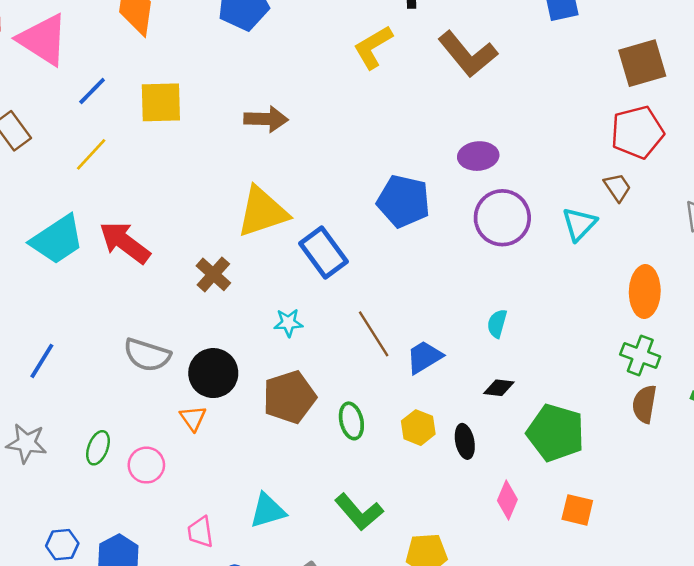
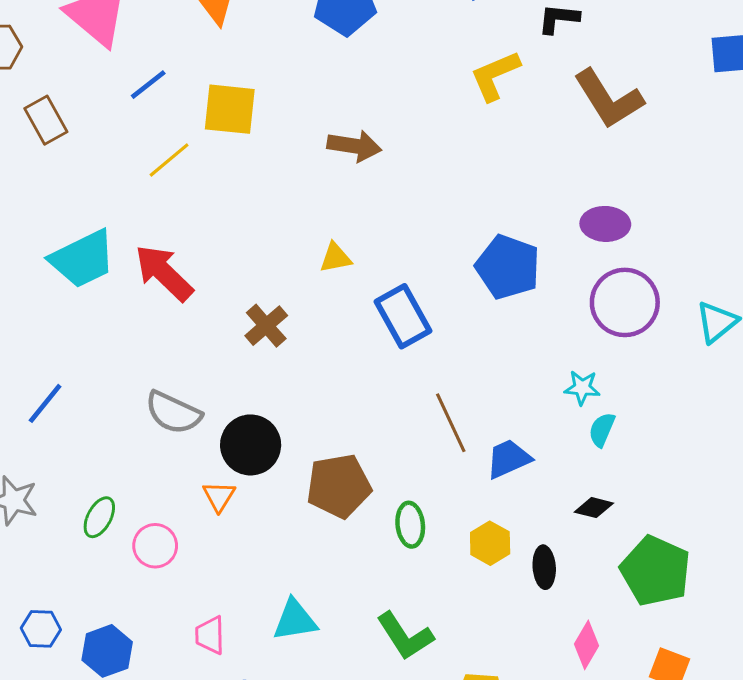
yellow line: (91, 154) -> (169, 160), moved
yellow triangle: (262, 212) -> (335, 258), size x0.5
cyan star: (288, 323) -> (582, 388), moved

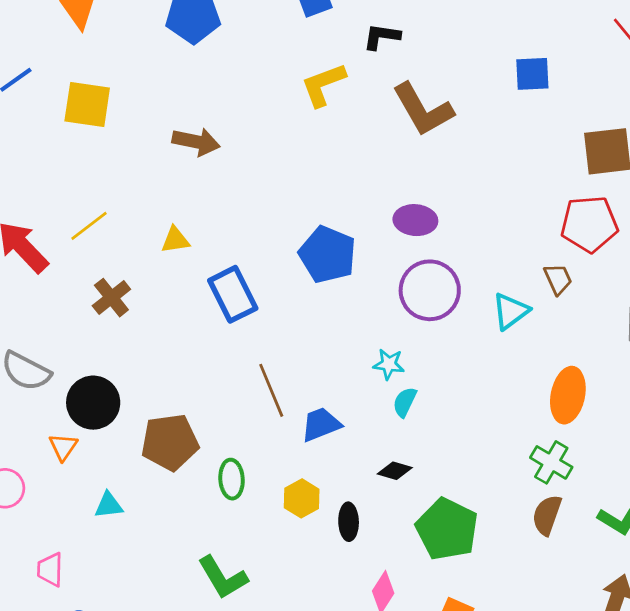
yellow line: (169, 160) -> (89, 226), moved
cyan triangle: (295, 620) -> (109, 505), moved, size x0.7

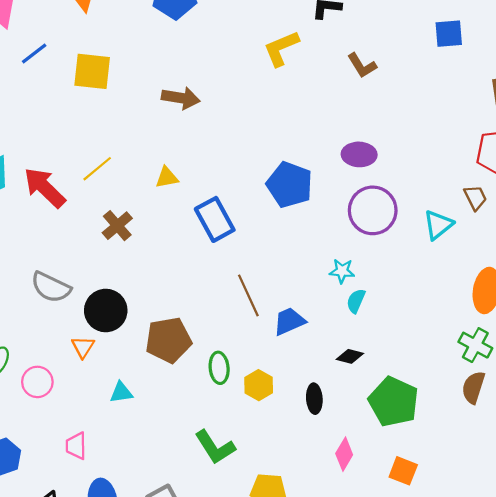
brown L-shape: (423, 110) -> (362, 65), size x0.6
yellow hexagon: (302, 498) -> (259, 385), moved

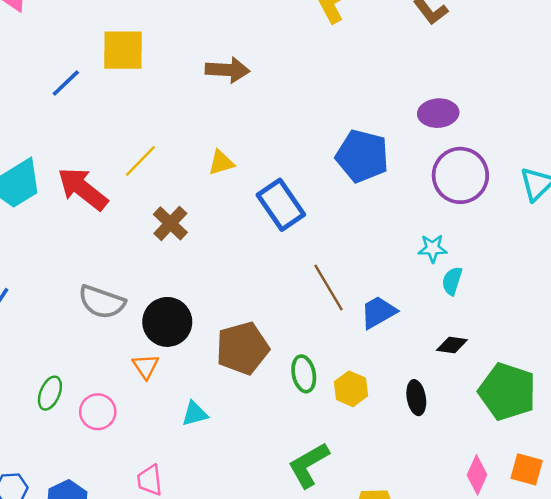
blue line: (34, 54) -> (66, 83), moved
green L-shape: (215, 447) -> (309, 465), turned 99
pink diamond: (344, 454) -> (477, 475), moved

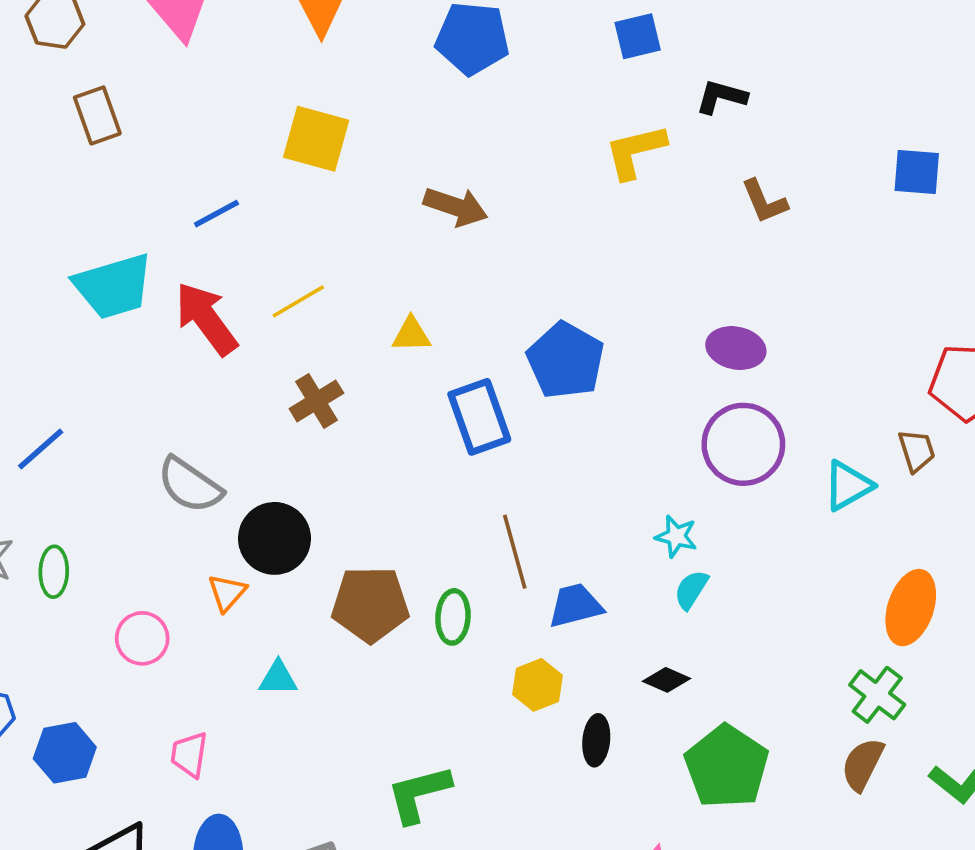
blue line: (66, 83) -> (216, 214), moved
blue pentagon: (362, 156) -> (566, 360), moved
green ellipse: (304, 374) -> (453, 617), moved
yellow hexagon: (351, 389) -> (538, 685), moved
green ellipse: (50, 393) -> (54, 572), moved, turned -36

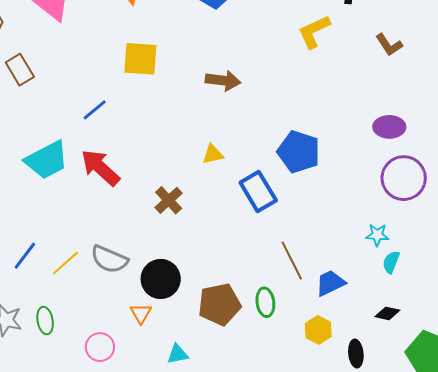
yellow line: (298, 301) -> (65, 263), moved

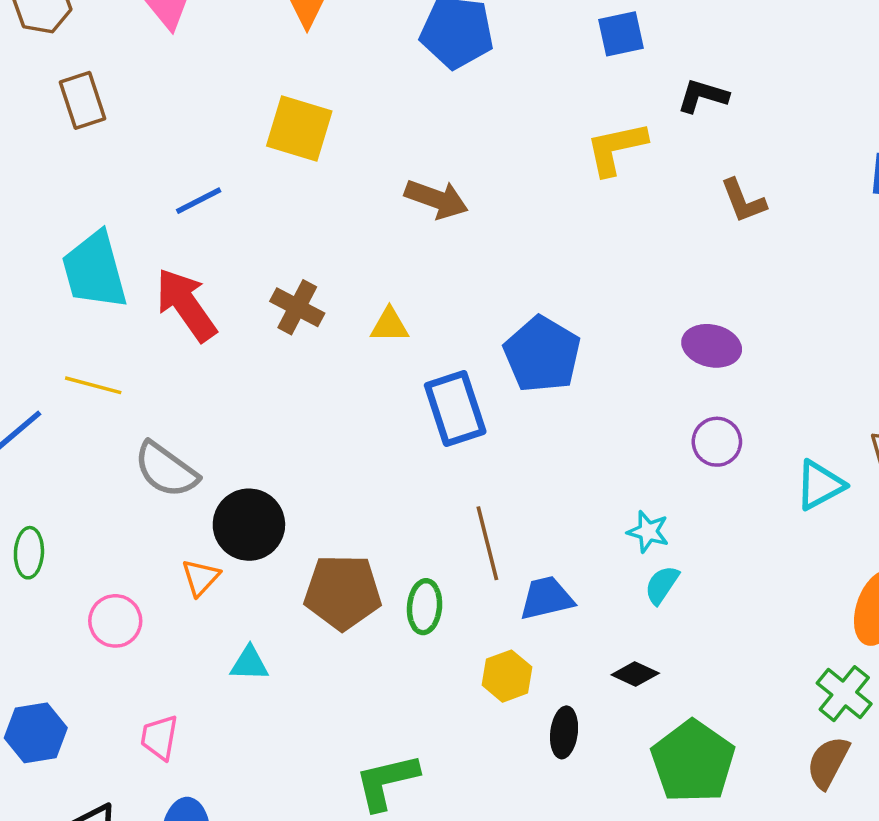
cyan trapezoid: (47, 160) -> (95, 270), turned 90
purple circle: (404, 178) -> (717, 442), size x0.6
brown cross: (169, 200) -> (297, 307), moved, turned -32
yellow line: (65, 263) -> (93, 385), moved, turned 44

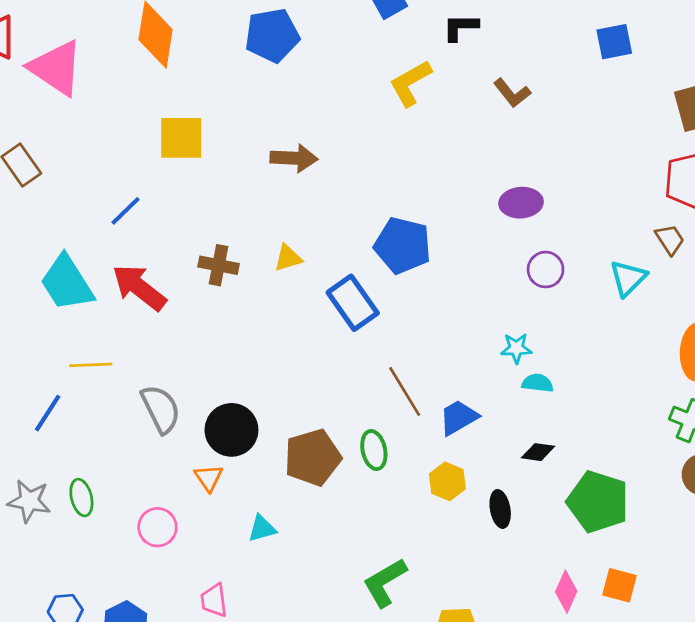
gray semicircle: (166, 470) -> (161, 409), turned -135
cyan semicircle: (662, 585) -> (538, 383), turned 80

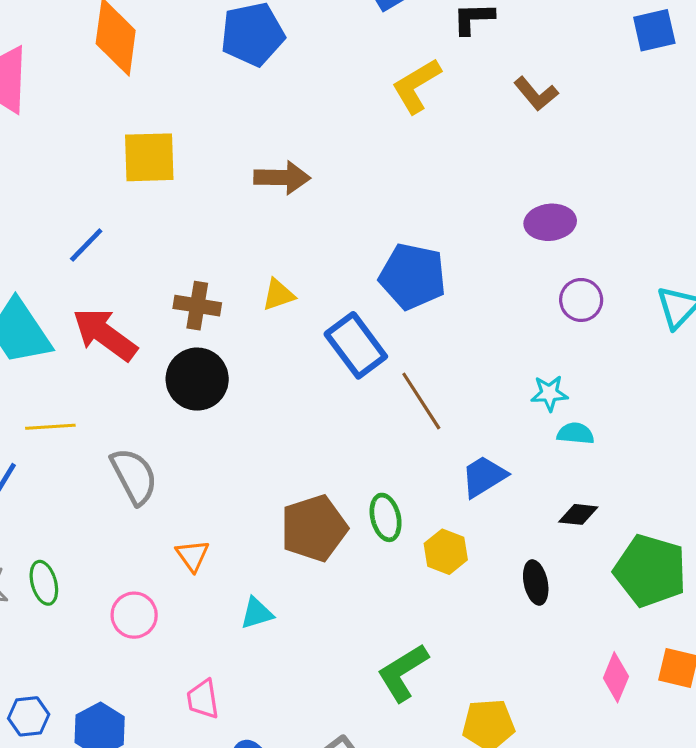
brown line: (405, 391) -> (421, 401), moved
black circle: (231, 430) -> (197, 379), moved
yellow hexagon: (447, 481) -> (446, 552), moved

